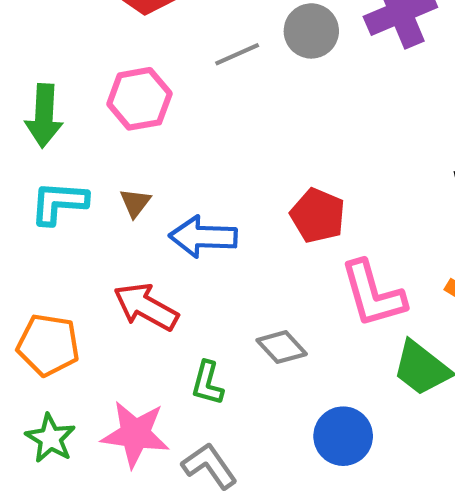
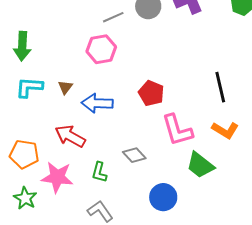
pink hexagon: (139, 99) -> (101, 49), moved
pink star: (135, 434) -> (57, 177), moved

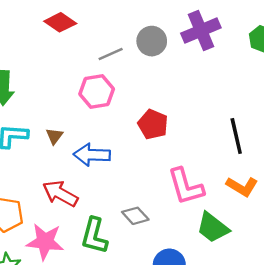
red pentagon: (151, 93) -> (153, 124), moved
green L-shape: (99, 172) -> (94, 236), size x1.5

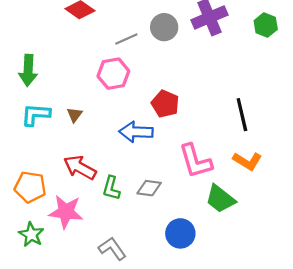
blue arrow: (92, 155) -> (136, 132), moved
gray diamond: (135, 216) -> (149, 188), turned -40
green L-shape: (94, 236) -> (111, 188), moved, size x0.7

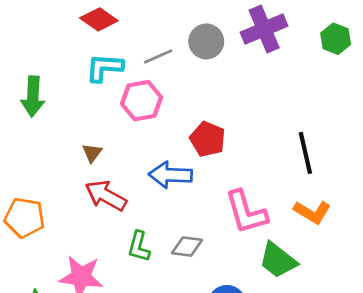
cyan L-shape: (36, 115) -> (104, 68), moved
red arrow: (80, 168) -> (106, 196), moved
orange pentagon: (30, 187) -> (25, 218), moved

